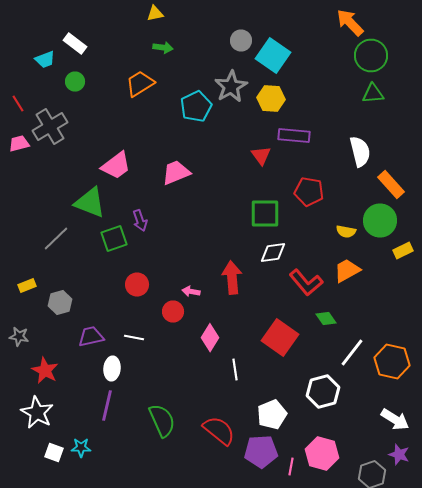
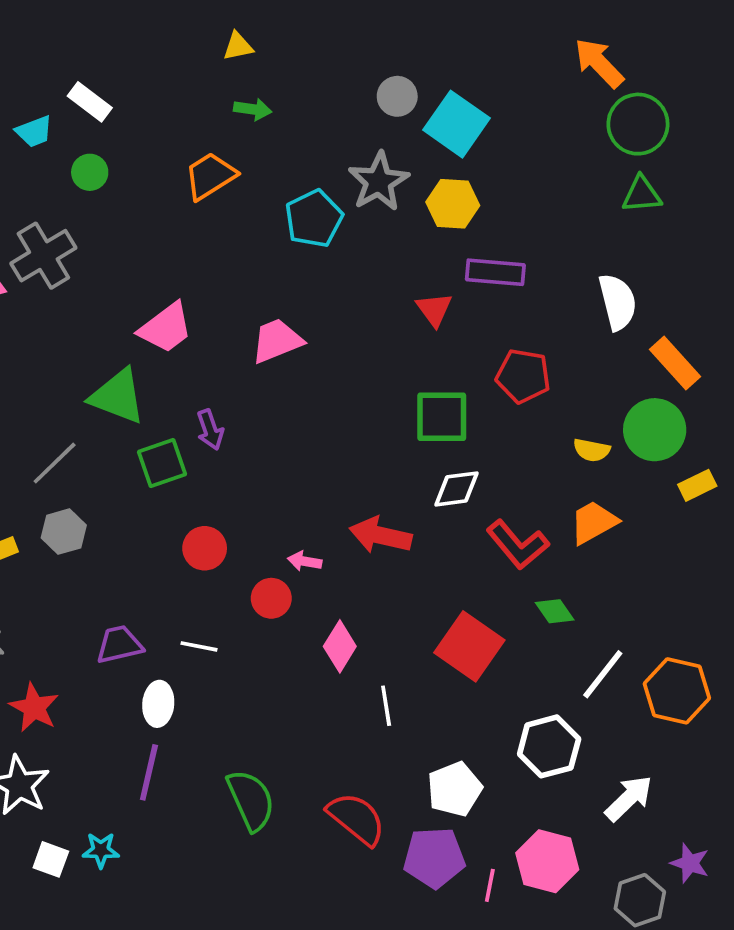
red arrow: (232, 278) -> (381, 535), turned -72
gray hexagon: (60, 302) -> (64, 532), moved
white arrow: (395, 420) -> (629, 798), moved, turned -76

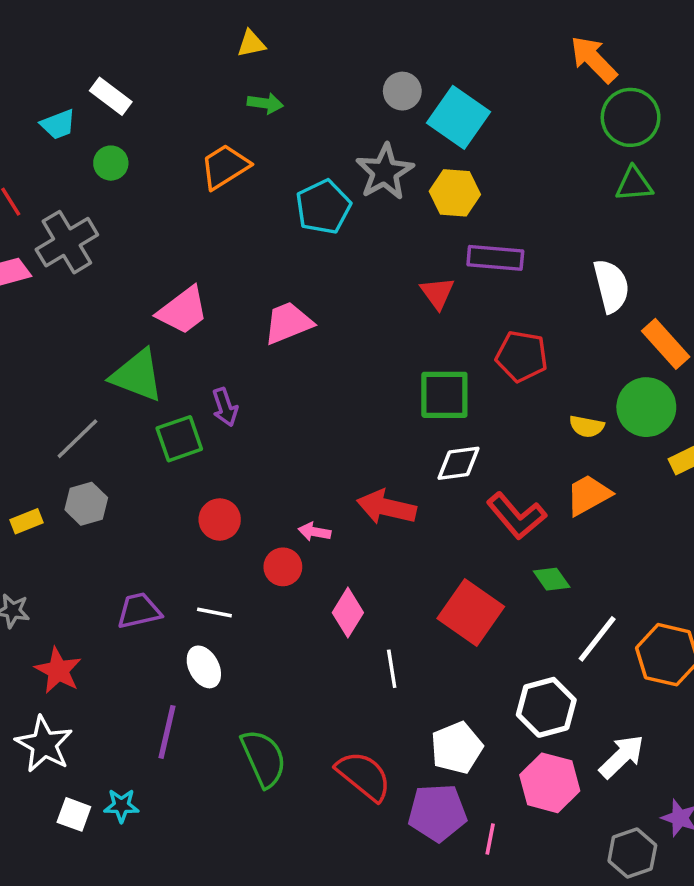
white ellipse: (158, 704) -> (204, 667), moved, turned -33
pink hexagon: (547, 861) -> (550, 783), moved

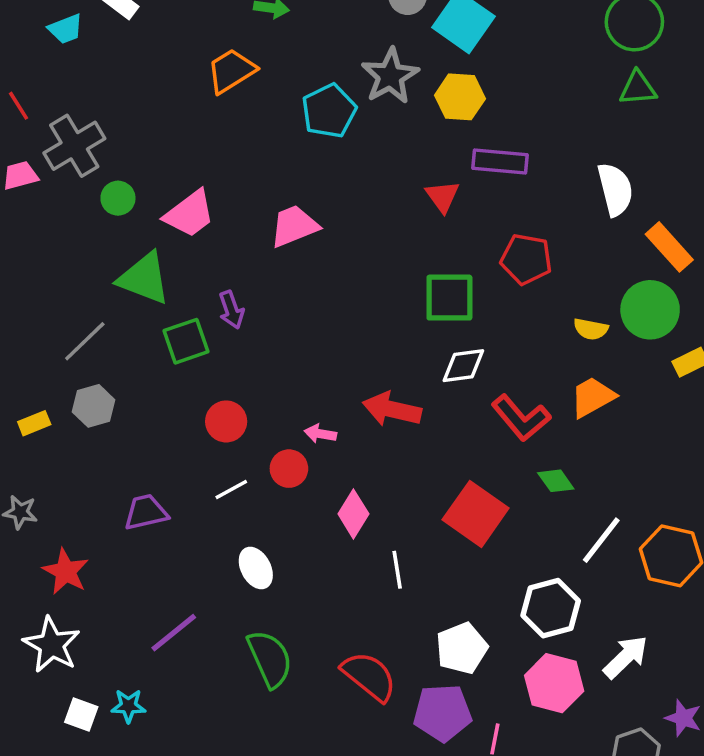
green circle: (111, 163) -> (118, 198), moved
white line: (214, 613) -> (231, 490), moved, turned -40
white ellipse: (204, 667) -> (256, 568), moved
purple line: (167, 732) -> (174, 633), turned 38

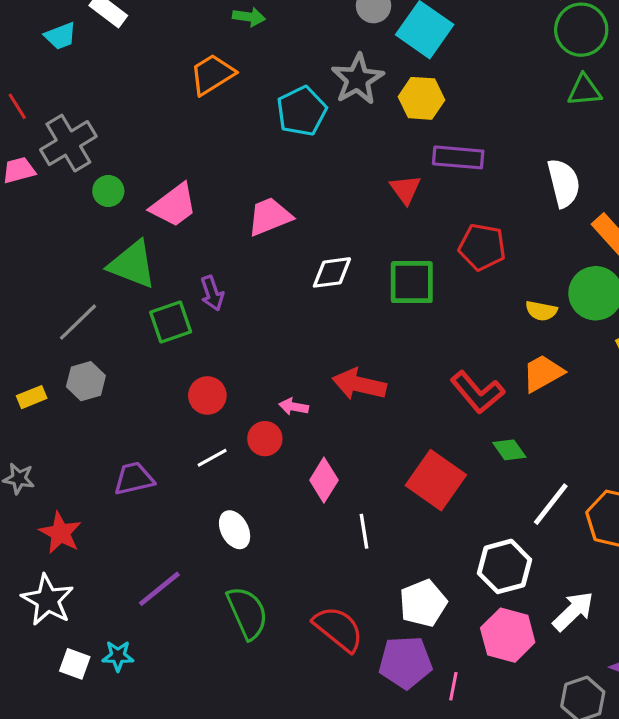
white diamond: (463, 366) -> (332, 272), moved

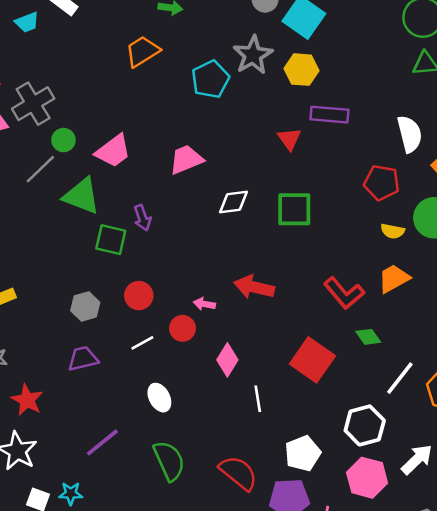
red pentagon: (482, 247) -> (382, 183), moved
gray line: (78, 322) -> (40, 169), moved
green square: (171, 322) -> (111, 240), turned 32
gray hexagon: (86, 381) -> (85, 306), moved

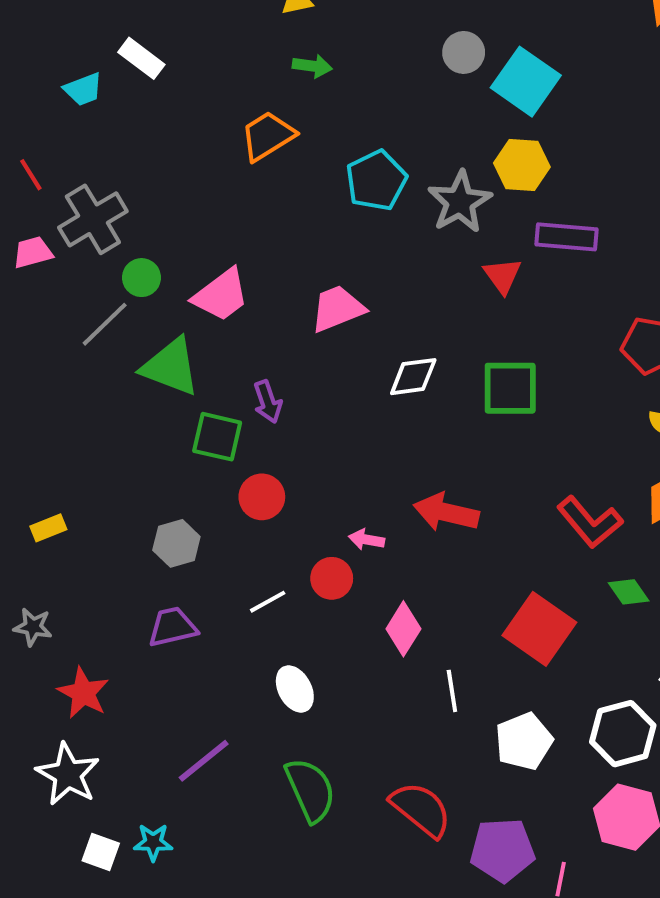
gray star: (253, 55) -> (460, 202), moved
red circle: (139, 296) -> (262, 497), moved
white pentagon: (303, 453) -> (524, 741), moved

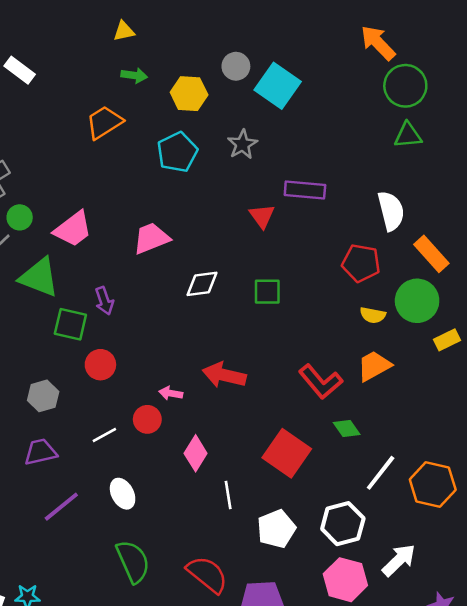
yellow hexagon: (522, 165) -> (189, 94), moved
gray star: (460, 202) -> (242, 144), moved, size x0.7
green square: (510, 388) -> (267, 292), size x0.7
purple line: (204, 761) -> (61, 507), moved

